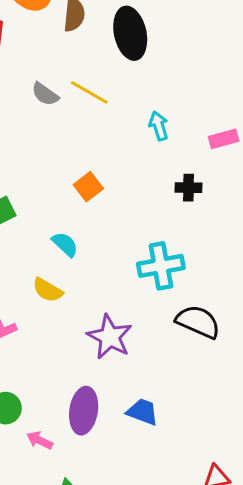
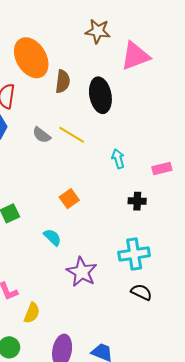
cyan cross: (161, 266) -> (134, 254), moved
yellow semicircle: (48, 290) -> (32, 313), moved, turned -100
black semicircle: (198, 322) -> (141, 292), size x0.7
purple star: (110, 337) -> (82, 272), moved

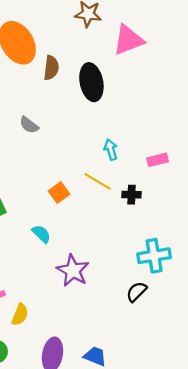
yellow line: (72, 135) -> (98, 181), moved
cyan cross: (134, 254) -> (154, 256), moved
black semicircle: (141, 292) -> (137, 292), turned -70

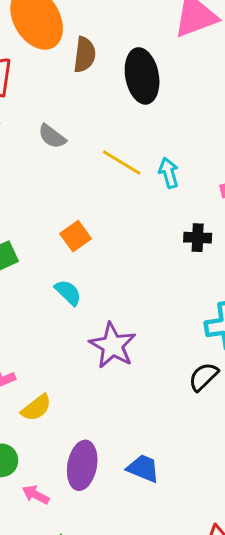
yellow line: (98, 181) -> (122, 162), moved
orange square: (59, 193) -> (76, 236), moved
yellow semicircle: (20, 315) -> (36, 408), turned 30

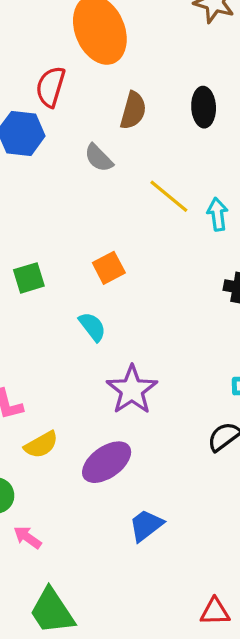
brown semicircle: (85, 55) -> (133, 110), moved
black ellipse: (142, 76) -> (204, 107), size x0.7
purple ellipse: (82, 465) -> (107, 462), moved, turned 36
blue trapezoid: (143, 468) -> (146, 525), turned -68

